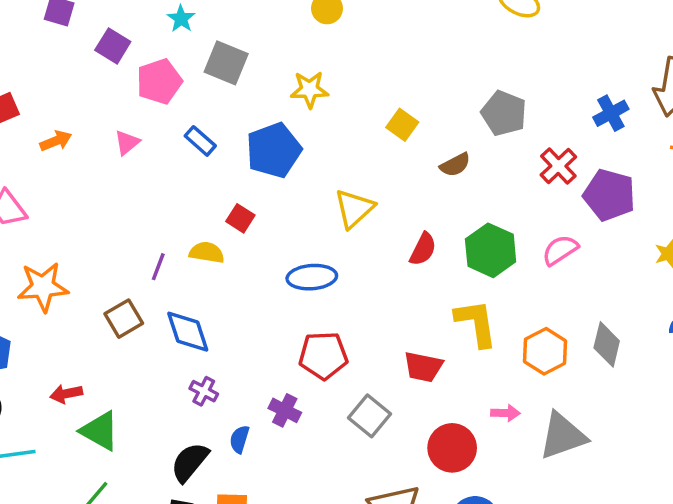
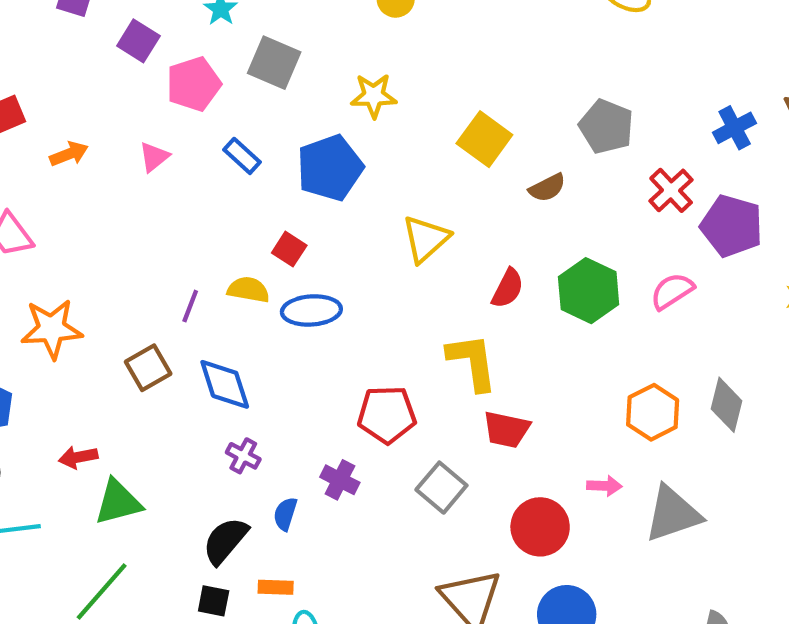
yellow square: (402, 125) -> (484, 139), size x1.4
blue ellipse: (312, 277) -> (311, 310), moved
yellow L-shape: (476, 323) -> (472, 362), moved
green triangle: (100, 431) -> (118, 502), turned -45

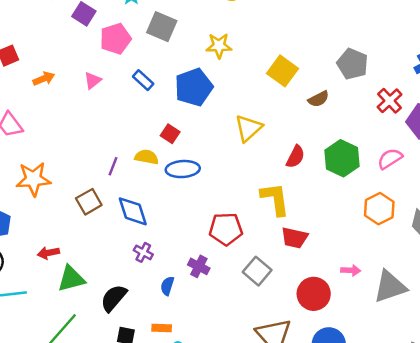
orange hexagon: (653, 412) -> (379, 209), moved
black semicircle: (225, 541) -> (114, 298), moved

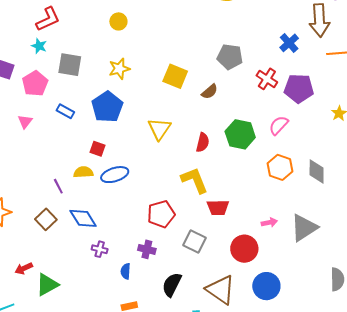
purple line: (113, 166) -> (58, 186), turned -35
black semicircle: (114, 298) -> (172, 285), moved

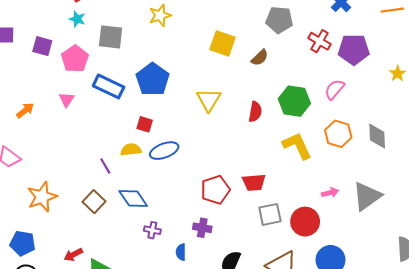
yellow star: (119, 69) -> (160, 15), moved
blue rectangle: (65, 111) -> (109, 86), size x1.6
yellow L-shape: (195, 180) -> (297, 146), moved
red trapezoid: (218, 208) -> (254, 182), moved
gray square: (195, 242) -> (270, 214), moved, turned -35

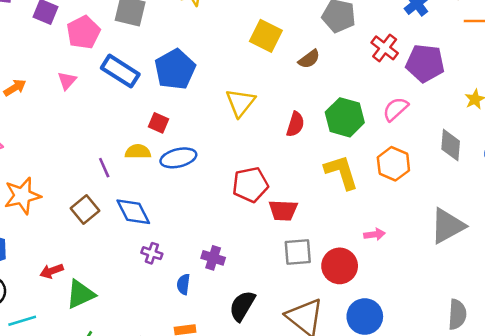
gray diamond: (377, 136) -> (451, 145), moved
red pentagon: (215, 190) -> (250, 185), moved
gray triangle: (367, 196) -> (447, 226), moved

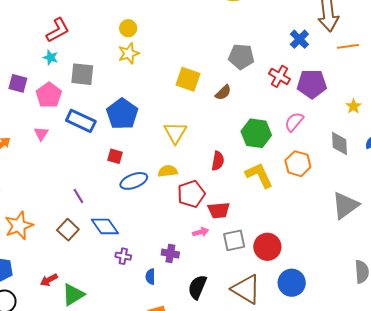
red semicircle: (295, 124) -> (218, 161), moved
yellow semicircle: (138, 152) -> (168, 171), moved
pink arrow: (374, 234) -> (201, 232), moved

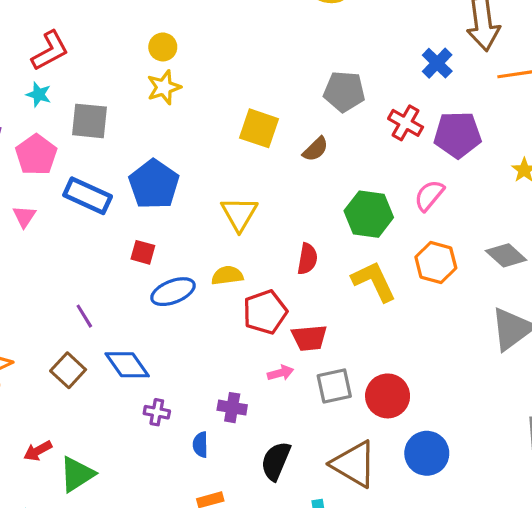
gray diamond: (340, 144) -> (506, 255), moved, turned -45

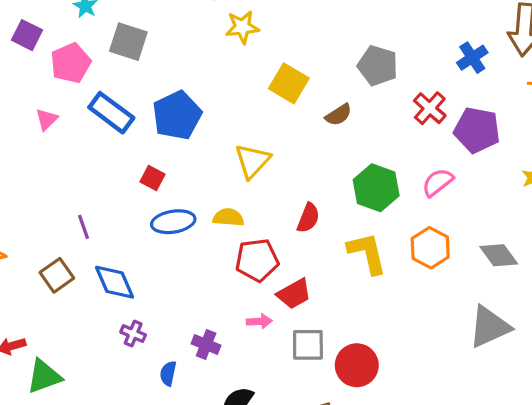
yellow star: (164, 87) -> (242, 27), moved
red trapezoid: (309, 338) -> (294, 294), turned -36

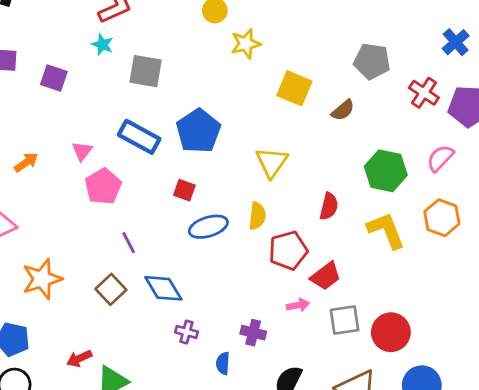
pink pentagon: (71, 63) -> (103, 186), moved
yellow semicircle: (228, 217) -> (257, 216), turned 100

